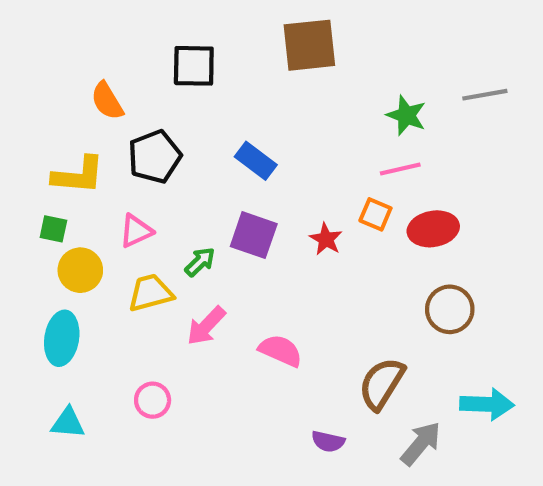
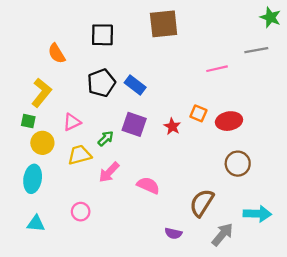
green star: (406, 115) -> (270, 17), moved
black pentagon: (155, 157) -> (101, 83), moved
pink line: (400, 169) -> (217, 69), moved
yellow L-shape: (78, 175) -> (41, 93), turned -56

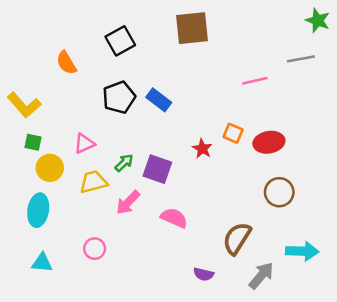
black square: (102, 35) -> (120, 41), turned -30
yellow L-shape: (41, 93) -> (24, 105), moved, turned 100
purple square: (134, 124) -> (157, 169), moved

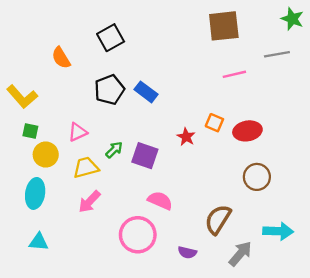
brown square: (192, 28) -> (224, 26), moved
pink arrow: (128, 202) -> (89, 202), moved
pink circle: (95, 249) -> (138, 235), moved, size x1.8

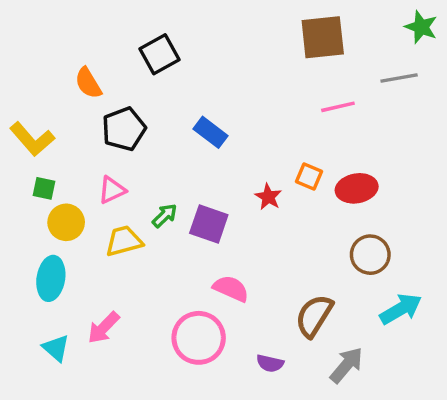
black pentagon: (109, 90) -> (124, 129), moved
pink arrow: (89, 202) -> (103, 328), moved
cyan arrow: (278, 231) -> (401, 309), moved, turned -32
cyan triangle: (39, 242) -> (56, 348), turned 36

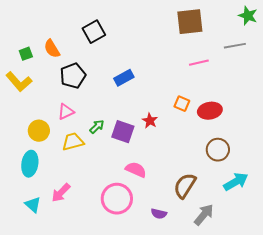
blue rectangle: (211, 132) -> (124, 78), turned -66
green square: (44, 188) -> (26, 54), moved, turned -32
red star: (268, 197) -> (150, 121), moved

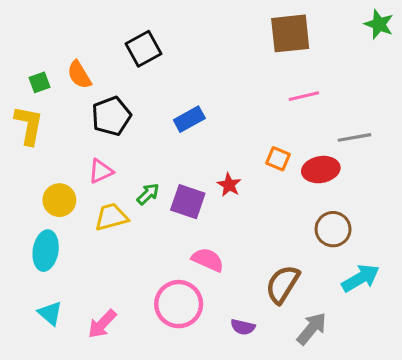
gray line: (235, 46) -> (354, 137), moved
yellow L-shape: (19, 82) -> (29, 125), turned -128
pink arrow: (61, 193) -> (102, 324), moved

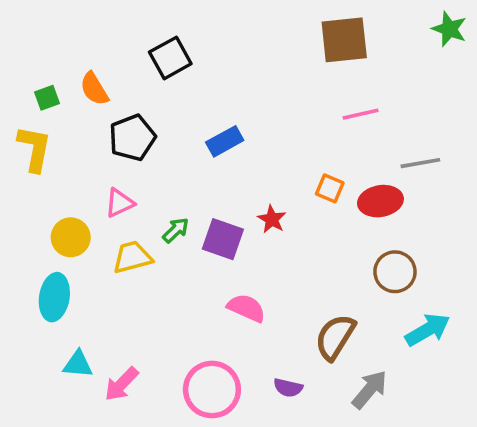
pink circle: (179, 304) -> (212, 390), moved
cyan triangle: (50, 313) -> (78, 364), moved, turned -36

